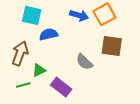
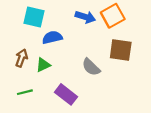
brown arrow: (20, 53) -> (21, 58), size x0.7
green triangle: (39, 70) -> (43, 65), moved

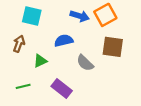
blue semicircle: (52, 37) -> (64, 41), moved
brown arrow: (21, 58) -> (19, 44), moved

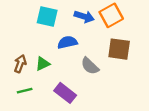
cyan square: (32, 16) -> (47, 16), moved
brown arrow: (19, 44) -> (20, 64), moved

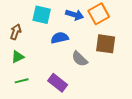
brown arrow: (20, 64) -> (16, 32), moved
green triangle: (43, 64) -> (18, 57), moved

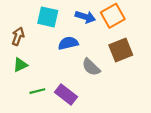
brown square: (106, 44) -> (121, 50), turned -30
green line: (22, 81) -> (37, 91), moved

